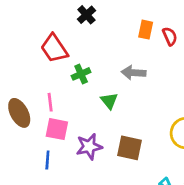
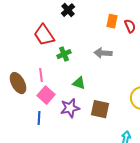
green triangle: (109, 101) -> (79, 83), moved, turned -32
pink square: (57, 129) -> (46, 95), turned 30

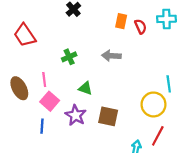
red trapezoid: (44, 35) -> (25, 35), moved
purple star: (70, 108) -> (76, 115), turned -30

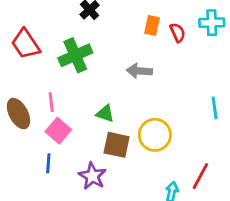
green cross: (69, 57) -> (75, 55), moved, size x1.6
yellow circle: (154, 104) -> (155, 135), moved
purple star: (76, 115) -> (92, 176), moved
brown square: (108, 116) -> (117, 145), moved

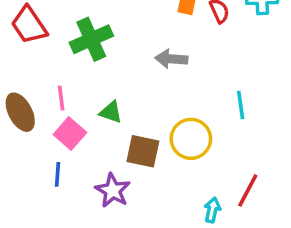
cyan line: (215, 108) -> (241, 105), moved
green triangle: (105, 114) -> (111, 112), moved

